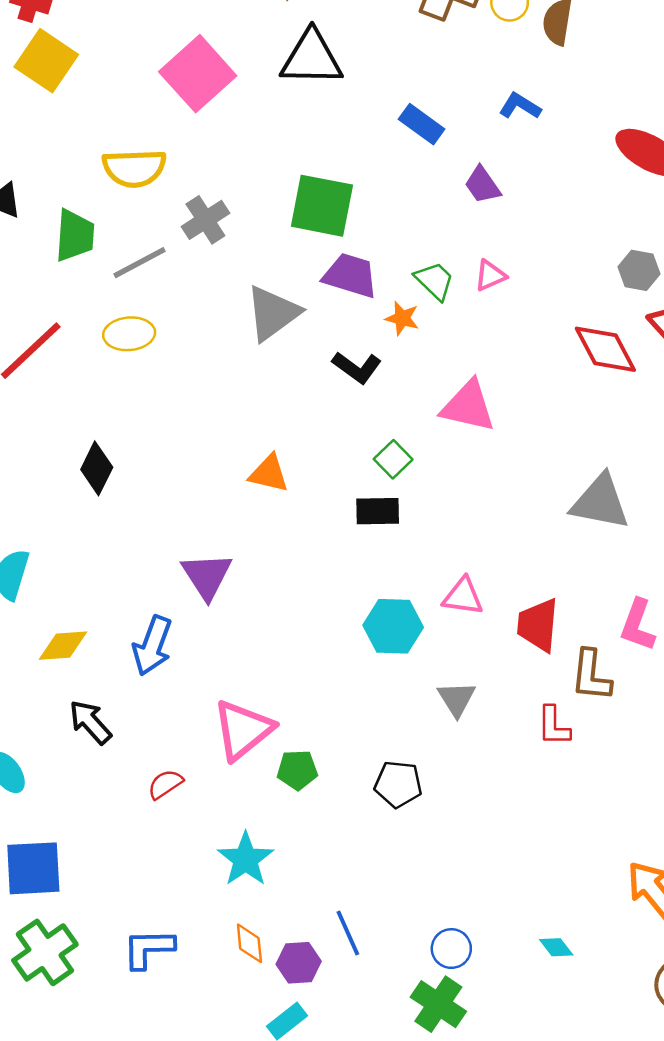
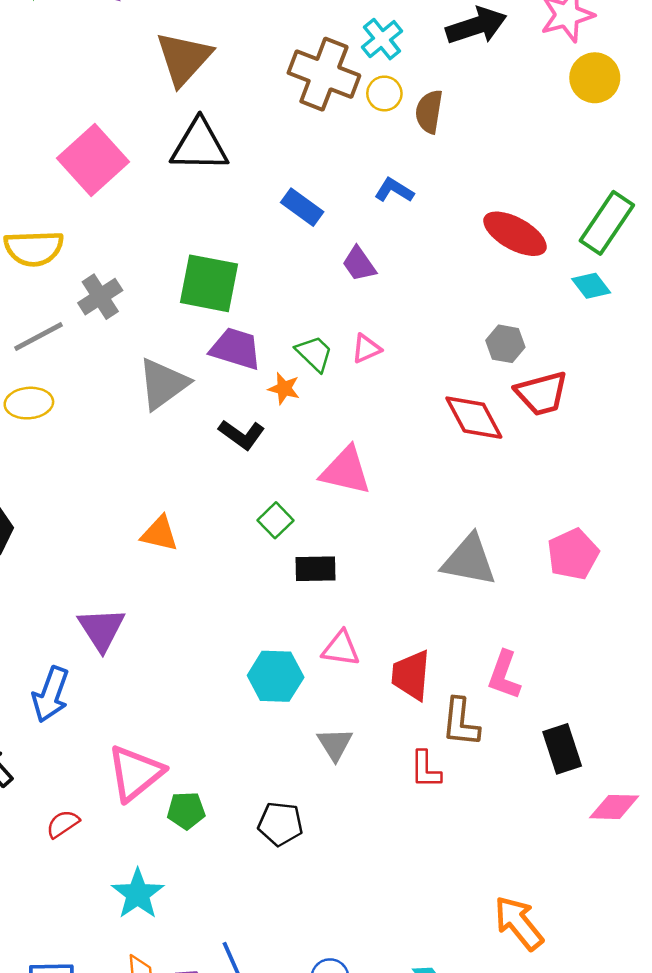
black rectangle: (378, 511) -> (315, 569), moved

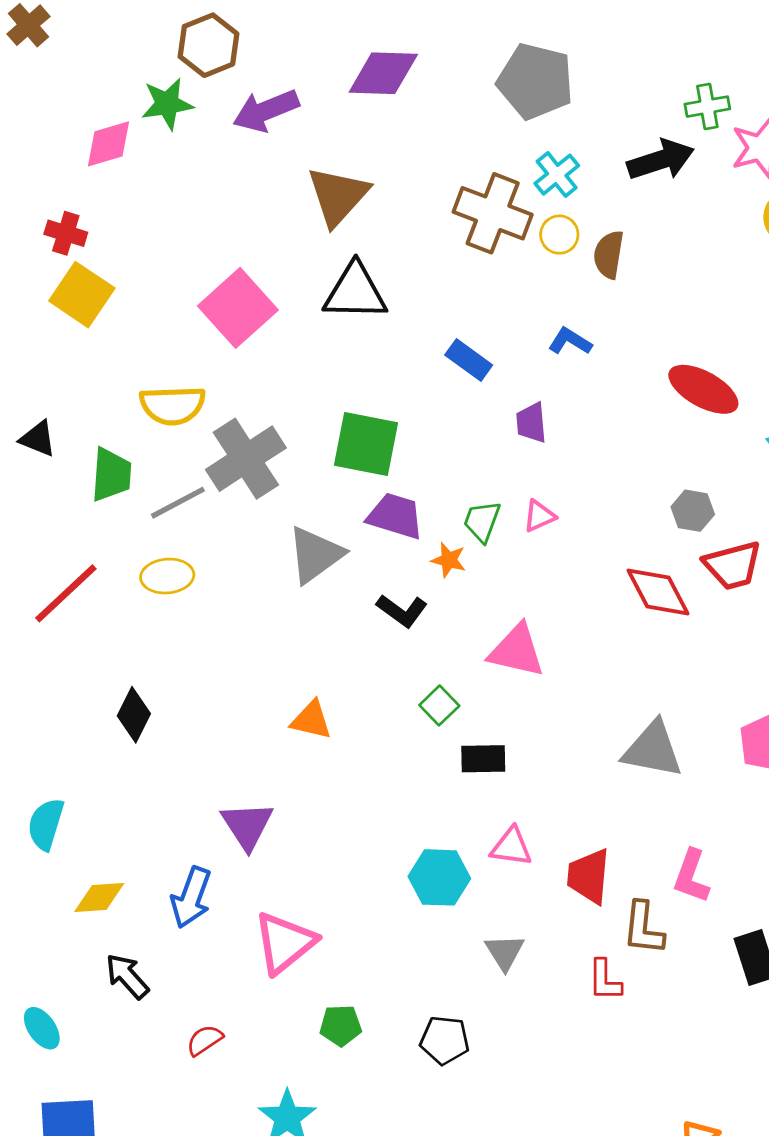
purple trapezoid: (359, 264) -> (531, 423), turned 30
gray cross: (100, 297) -> (246, 459), size x1.6
green trapezoid: (314, 353) -> (482, 521), turned -114
pink triangle: (135, 773) -> (285, 943), moved

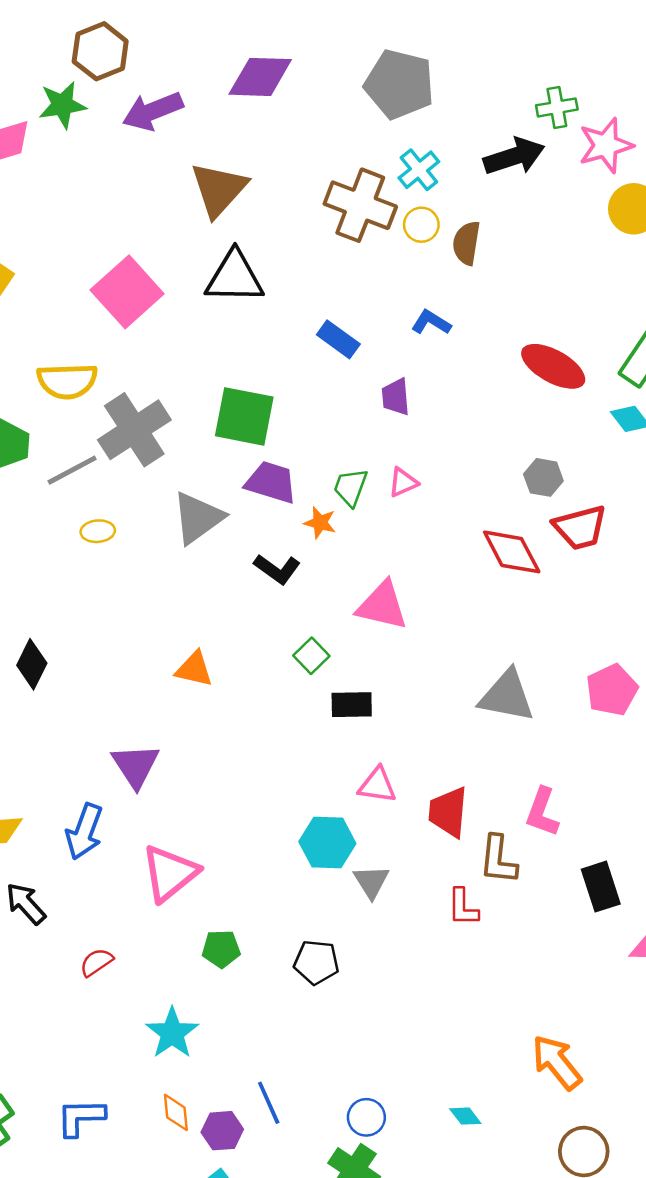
yellow ellipse: (167, 576) -> (98, 531), moved, size x0.7
cyan hexagon: (439, 877) -> (327, 843), moved

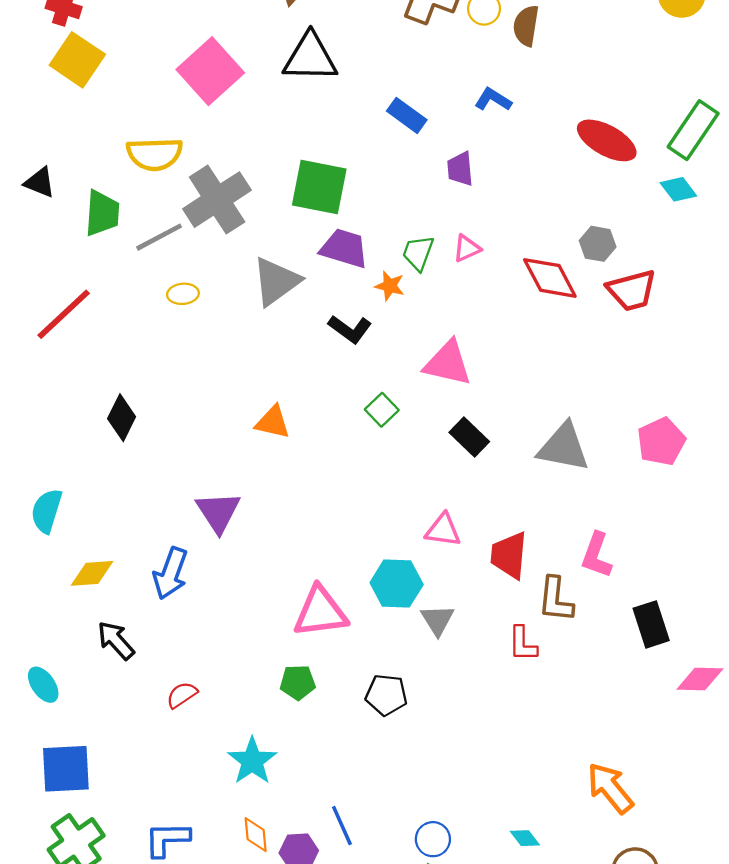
red diamond: (512, 552) -> (550, 278), moved
black rectangle: (352, 705) -> (469, 437), moved, turned 45
pink triangle: (170, 873) -> (320, 612), moved, turned 32

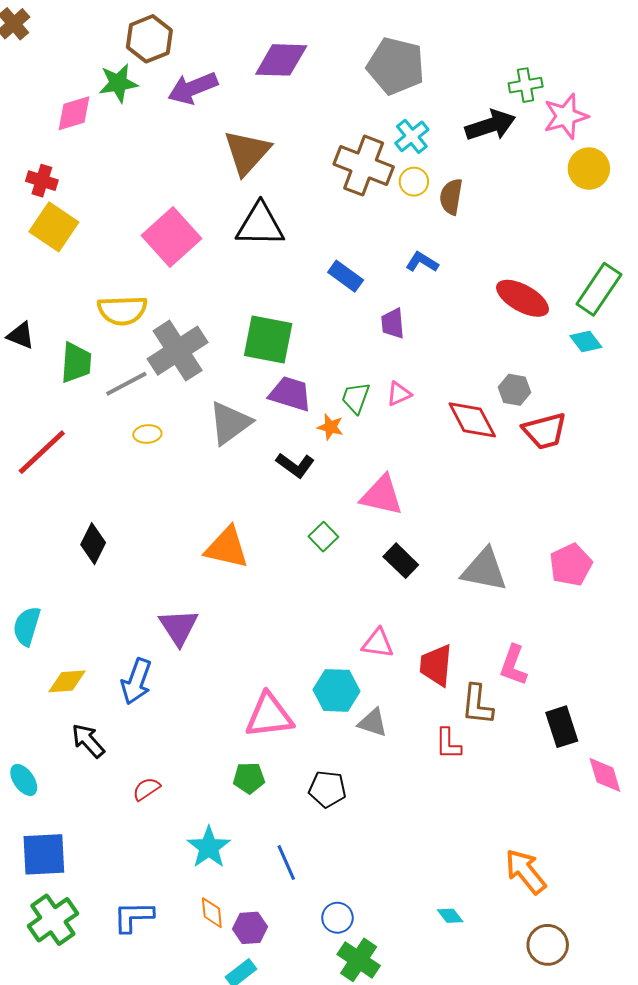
orange triangle: (273, 422) -> (227, 548), size x1.4
gray triangle: (437, 620) -> (373, 723), turned -40
pink diamond: (700, 679) -> (605, 775), turned 72
blue line: (342, 826) -> (286, 862), moved
blue circle: (433, 839) -> (337, 918), moved

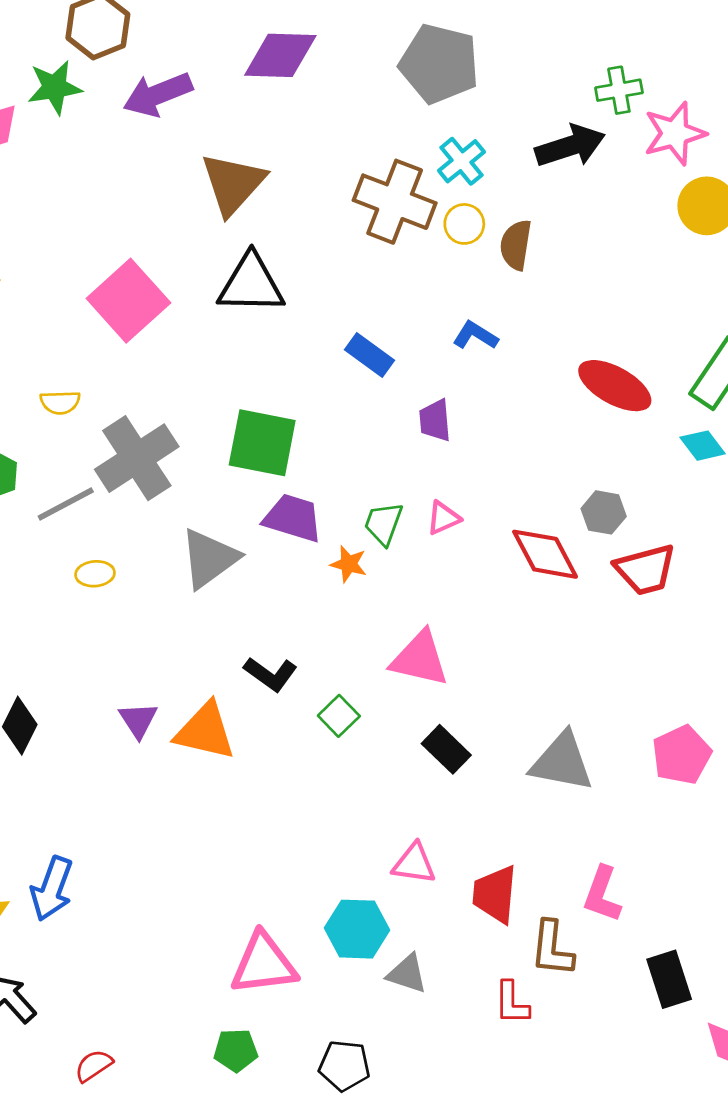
yellow semicircle: (122, 310) -> (60, 402), size x0.6
black L-shape: (295, 465) -> (271, 674), moved
purple triangle: (179, 627) -> (138, 720), moved, size x0.7
blue arrow: (136, 681) -> (52, 889), moved

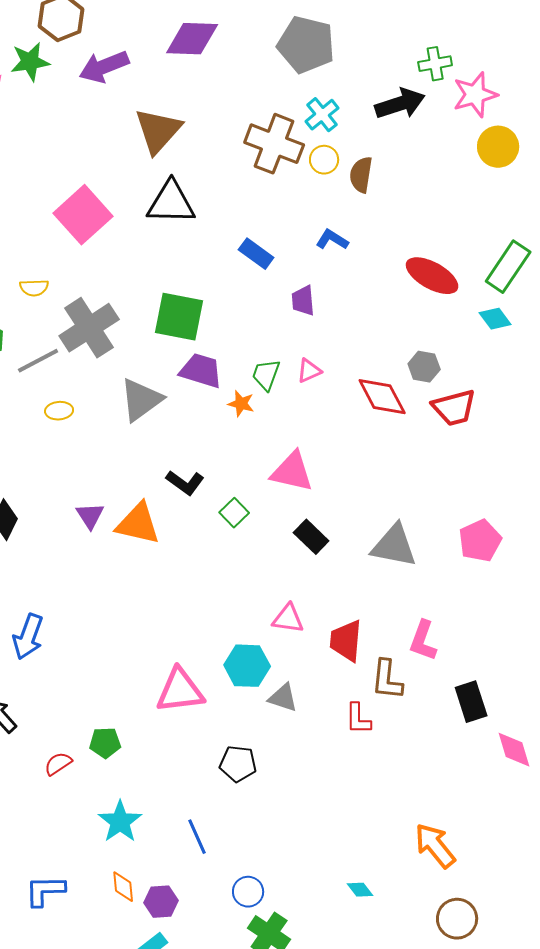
green pentagon: (236, 1050) -> (105, 743), moved

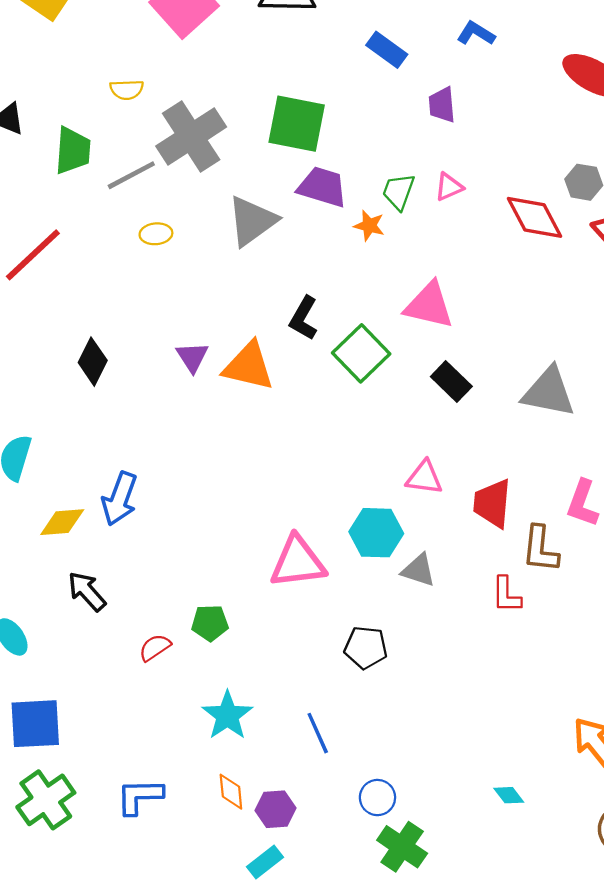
black L-shape: (185, 483) -> (304, 318), turned 84
green square: (234, 513) -> (361, 353), size x1.6

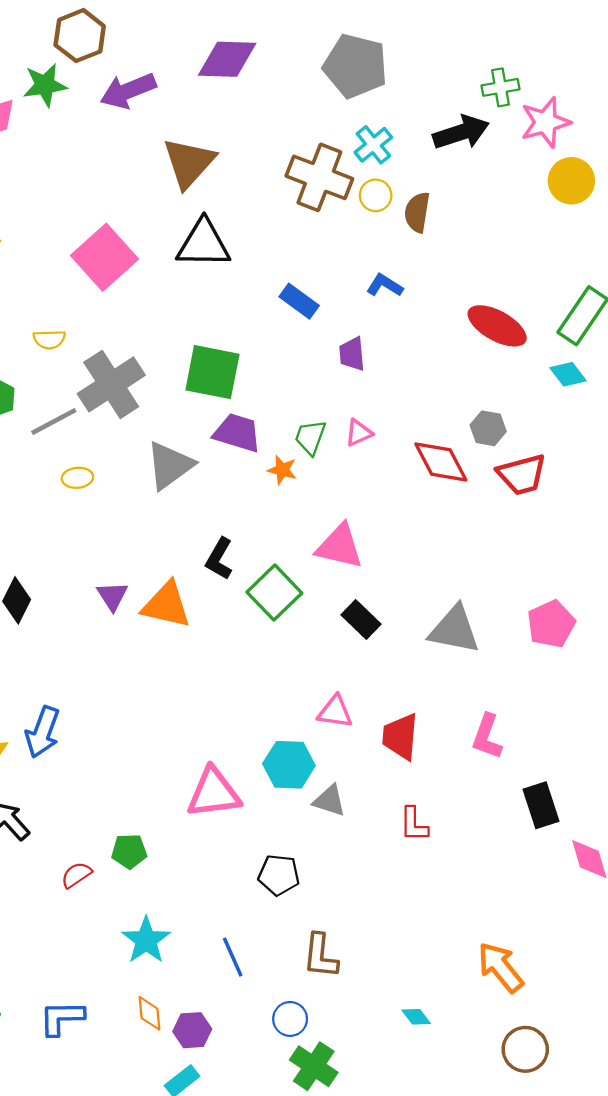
brown L-shape: (540, 549) -> (320, 956), moved

